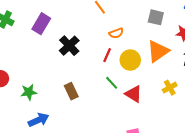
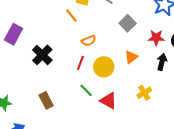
gray square: (156, 17) -> (128, 23), turned 35
orange triangle: (158, 51) -> (131, 57), size x0.6

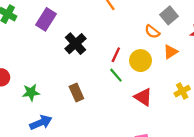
orange semicircle: (89, 41) -> (152, 32), moved, turned 56
green line: (86, 90) -> (116, 75), moved

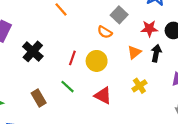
orange triangle: (171, 52) -> (134, 52), moved
green line: (116, 75) -> (67, 87), moved

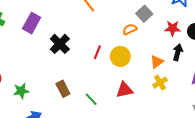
orange semicircle: (105, 32) -> (130, 29), turned 120
orange triangle: (134, 52) -> (157, 62), moved
green line: (67, 87) -> (91, 99), moved
red triangle: (103, 95) -> (124, 90), turned -42

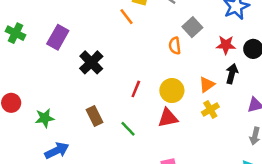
orange semicircle: (130, 29) -> (175, 46), turned -72
red line: (97, 52) -> (136, 89), moved
yellow circle: (120, 56) -> (172, 91), moved

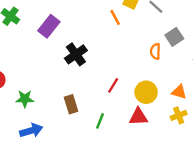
orange triangle: (207, 85) -> (179, 92), turned 42
green line: (128, 129) -> (100, 121), turned 56

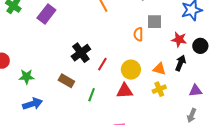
gray square: (174, 37) -> (155, 22), turned 35
black cross: (76, 54) -> (81, 53), moved
brown rectangle: (71, 104) -> (66, 81), turned -42

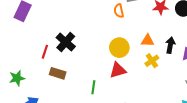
black arrow: (180, 63) -> (170, 45), moved
red line: (102, 64) -> (45, 52), moved
green line: (92, 95) -> (93, 87), moved

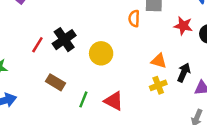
yellow circle: (119, 48) -> (101, 53), moved
red triangle: (118, 70) -> (114, 101), moved, turned 30
brown rectangle: (58, 73) -> (56, 82), moved

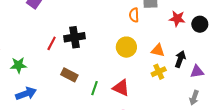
black cross: (64, 40) -> (74, 37), turned 30
yellow circle: (101, 53) -> (126, 47), moved

